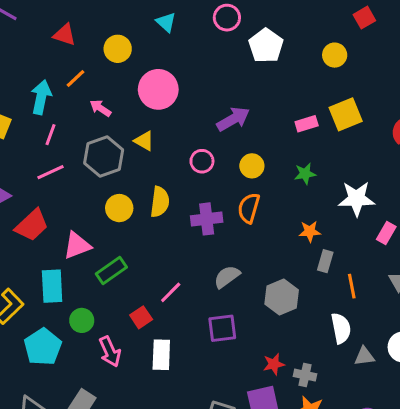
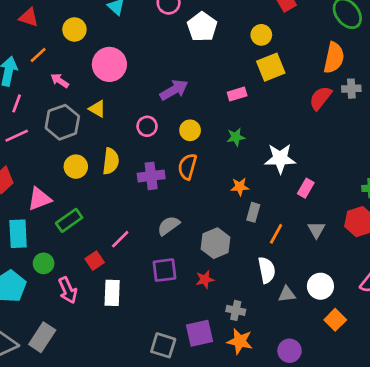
yellow square: (346, 114) -> (271, 67), moved
orange line: (352, 286) -> (276, 234), turned 40
red star: (274, 364) -> (205, 279), moved

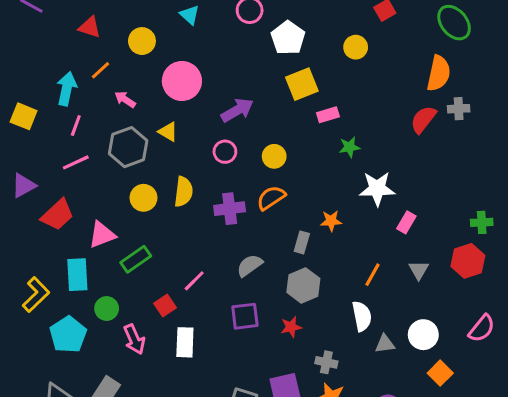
yellow square: (271, 67) -> (302, 84), moved
purple arrow: (174, 90) -> (237, 110), moved
green star: (236, 137) -> (349, 147), moved
orange semicircle: (187, 167) -> (271, 198), turned 40
gray rectangle: (253, 212) -> (302, 242), moved

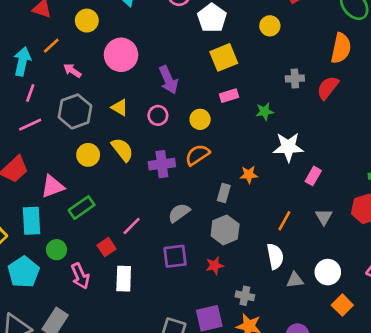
gray cross: (459, 109) -> (295, 79), moved
purple arrow: (237, 110) -> (168, 80), turned 96
pink rectangle: (328, 115) -> (229, 96), moved
yellow triangle: (168, 132) -> (120, 107), moved
yellow semicircle: (183, 192) -> (122, 150), turned -45

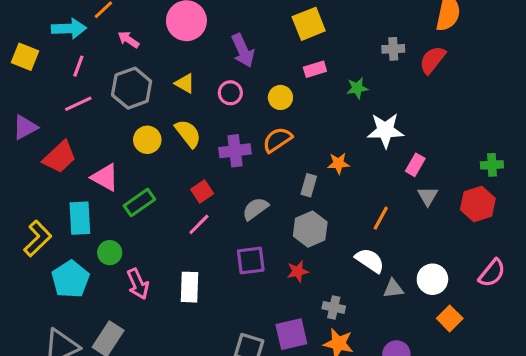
cyan arrow: (22, 61) -> (69, 29), turned 76
pink triangle: (53, 186) -> (105, 177), turned 50
gray triangle: (324, 217) -> (428, 196), moved
red square: (107, 247) -> (202, 191), moved
white semicircle: (275, 256) -> (370, 260), turned -45

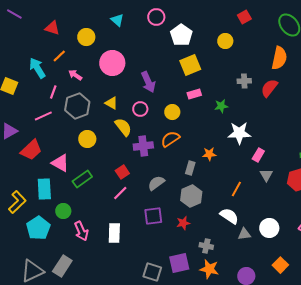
cyan arrow: (69, 29) -> (37, 68), turned -120
pink line: (78, 66) -> (53, 92), moved
yellow semicircle: (188, 134) -> (123, 127), moved
orange square: (450, 318) -> (280, 265), moved

